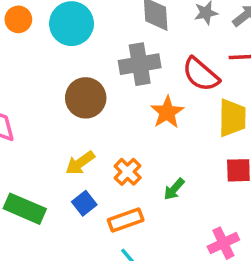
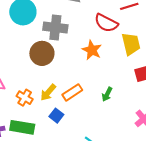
gray cross: (140, 64) -> (55, 28), moved, turned 30
orange cross: (128, 172) -> (25, 98), moved
orange rectangle: (126, 220) -> (72, 92), moved

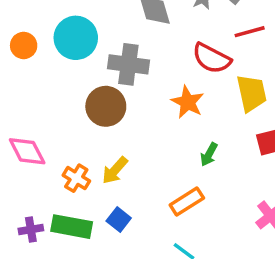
orange rectangle: (72, 92) -> (187, 201), moved
green arrow: (107, 94) -> (209, 154), moved
blue square: (56, 116) -> (119, 219), moved

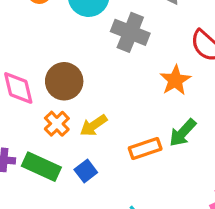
brown circle: (106, 106) -> (64, 81), moved
green arrow: (209, 154) -> (183, 133), size x1.4
orange rectangle: (187, 201) -> (145, 148), moved

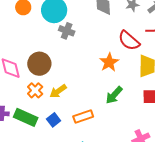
gray cross: (130, 32) -> (67, 31), moved, size x0.7
orange rectangle: (145, 148) -> (83, 116), moved

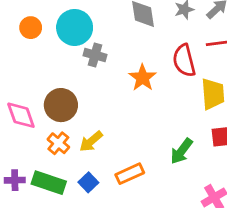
red semicircle: (129, 41) -> (184, 61), turned 40
orange star: (109, 62) -> (143, 78), moved
green arrow: (114, 95) -> (181, 151), moved

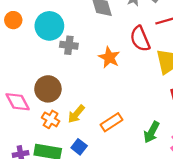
orange circle: (31, 28) -> (13, 20), moved
green arrow: (181, 151) -> (152, 132), moved
orange rectangle: (130, 174) -> (111, 122), moved

